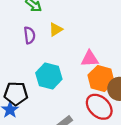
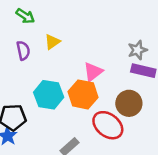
pink triangle: (90, 59) -> (93, 72), turned -30
orange hexagon: (101, 79) -> (83, 94), moved

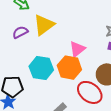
yellow triangle: (52, 42) -> (44, 25), size x1.6
purple semicircle: (23, 51) -> (20, 32), turned -105

